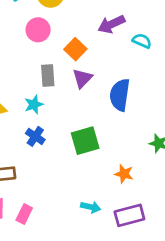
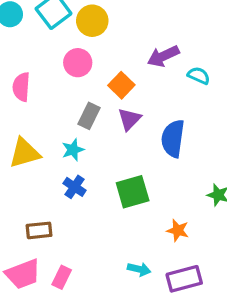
gray rectangle: (48, 76) -> (89, 116), turned 30

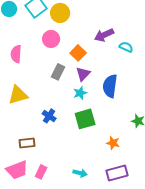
cyan star: (73, 150) -> (80, 93), moved
cyan arrow: (139, 269) -> (80, 173), moved

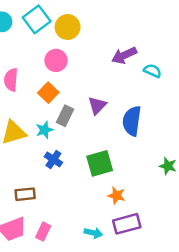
orange square: (78, 53) -> (48, 93), moved
gray rectangle: (58, 72) -> (65, 116), moved
cyan star: (80, 93) -> (44, 130), moved
orange star: (113, 143) -> (116, 196), moved
purple rectangle: (117, 173) -> (127, 224), moved

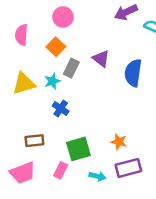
purple triangle: (97, 105) -> (101, 59), turned -36
green square: (100, 163) -> (78, 149), moved
pink rectangle: (43, 232) -> (61, 170), moved

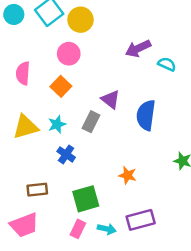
gray rectangle: (71, 68) -> (91, 122), moved
orange star: (119, 142) -> (128, 175), moved
pink rectangle: (61, 170) -> (78, 229), moved

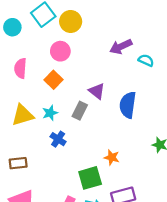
cyan circle: (14, 14) -> (12, 27), moved
brown rectangle: (37, 190) -> (18, 163), moved
green square: (86, 199) -> (90, 178), moved

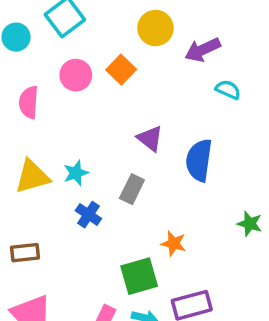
yellow circle: (71, 21) -> (155, 28), moved
purple arrow: (121, 47) -> (203, 50), moved
pink circle: (60, 51) -> (76, 75), moved
orange square: (53, 80) -> (121, 70), moved
gray rectangle: (80, 111) -> (132, 189), moved

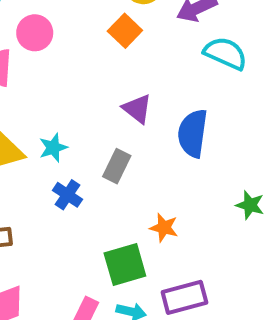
orange square: (121, 70) -> (125, 31), moved
pink circle: (76, 75) -> (35, 33), moved
cyan semicircle: (228, 90) -> (225, 53), size x1.5

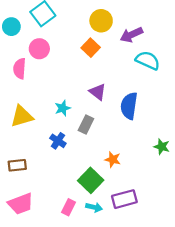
cyan star: (53, 148) -> (63, 108), moved
green square: (125, 265) -> (91, 180), turned -30

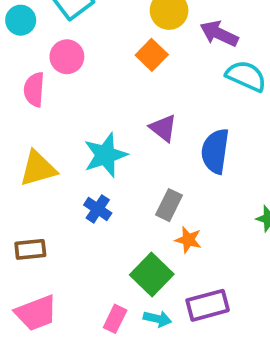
purple arrow: (131, 35) -> (219, 34), turned 50
cyan star: (63, 108) -> (105, 155), size x1.6
gray rectangle: (86, 124) -> (169, 205), moved

